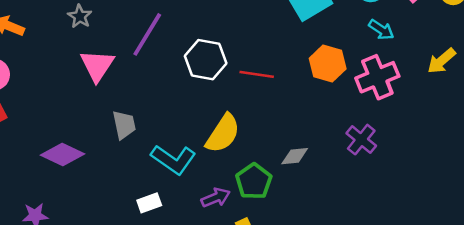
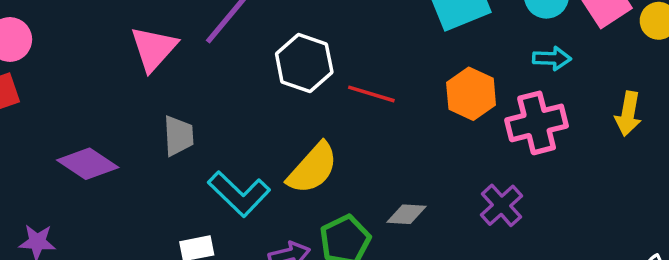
cyan arrow: (381, 30) -> (552, 58), turned -40
yellow arrow: (441, 61) -> (628, 114), turned -48

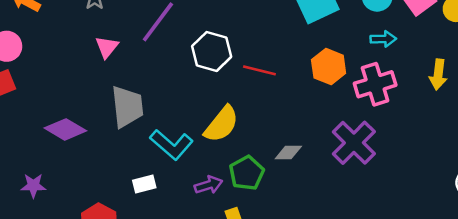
pink triangle: (154, 48) -> (107, 47), size x0.7
gray trapezoid: (178, 136) -> (127, 107), size x1.5
purple cross: (501, 205) -> (354, 143), size x1.5

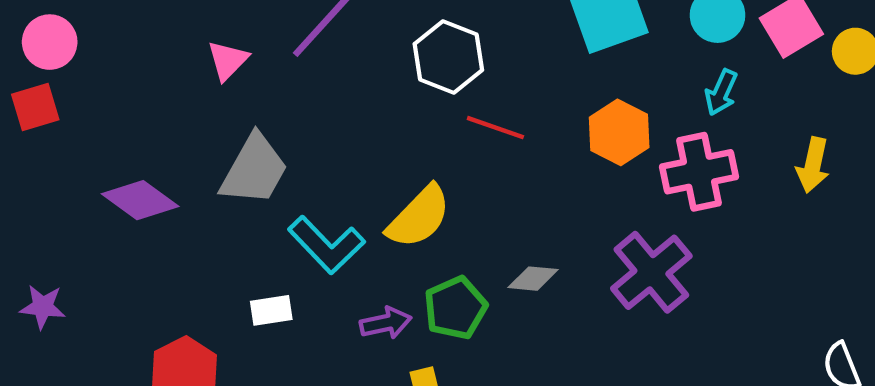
cyan arrow: (383, 39) -> (721, 92), turned 110
white hexagon: (212, 51) -> (448, 57), moved
gray trapezoid: (127, 107) -> (254, 170), turned 30
purple star: (33, 186) -> (43, 307), moved

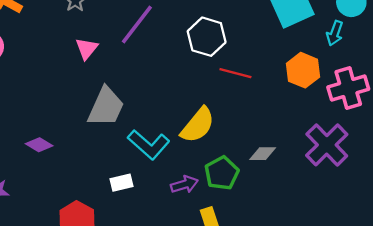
cyan arrow: (721, 92) -> (335, 33), moved
purple diamond: (140, 200) -> (39, 145), moved, size x0.7

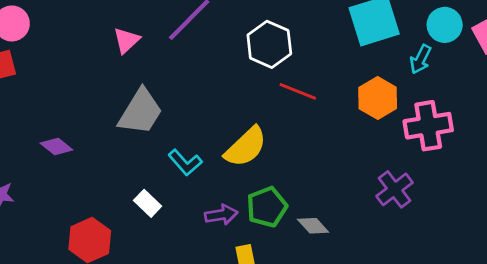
cyan L-shape: (149, 145) -> (185, 162), size x0.7
purple cross: (327, 145) -> (395, 189), size x0.7
gray diamond: (263, 154) -> (313, 226), moved, turned 40
white rectangle: (121, 183) -> (148, 203), turned 50

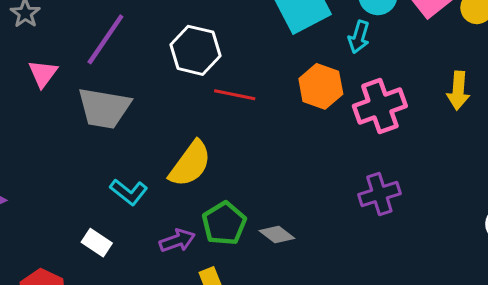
gray trapezoid: (140, 112) -> (104, 108), moved, turned 78
purple cross: (395, 189) -> (379, 194), moved, turned 30

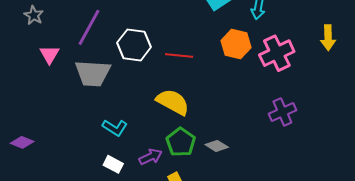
white hexagon: (195, 50) -> (134, 45), moved
yellow semicircle: (190, 164) -> (173, 102), moved, turned -92
white rectangle: (97, 243) -> (113, 164), moved

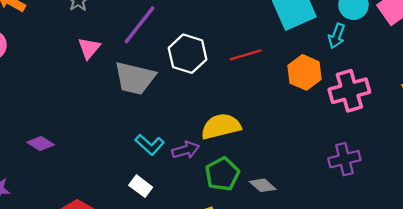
red line: (179, 56) -> (246, 55), moved, turned -32
yellow semicircle: (173, 102) -> (221, 126), turned -52
purple arrow: (151, 157) -> (186, 150), moved

